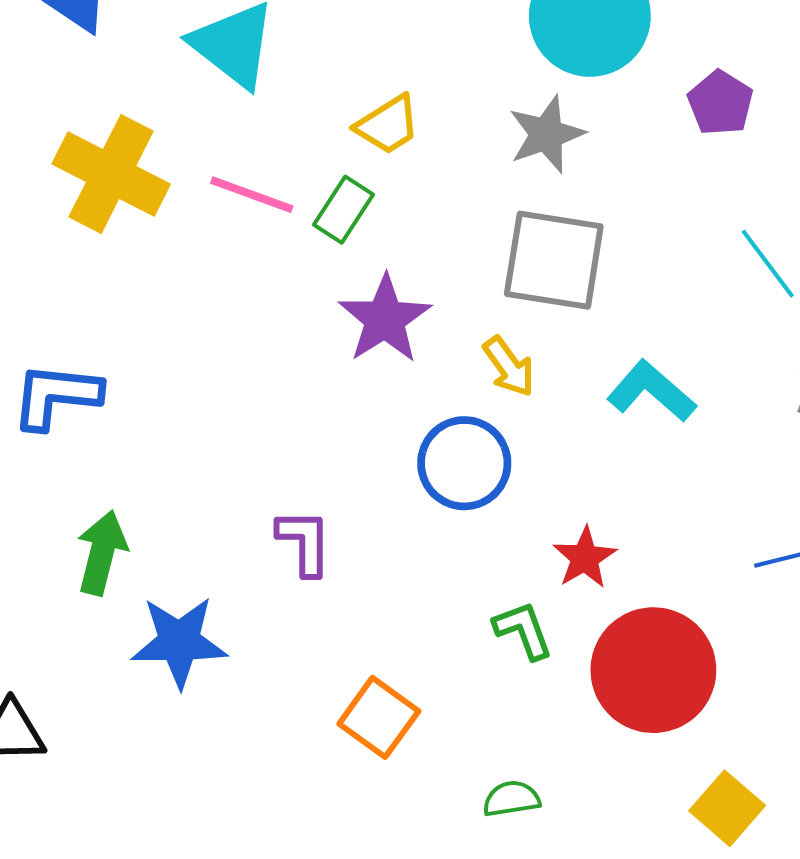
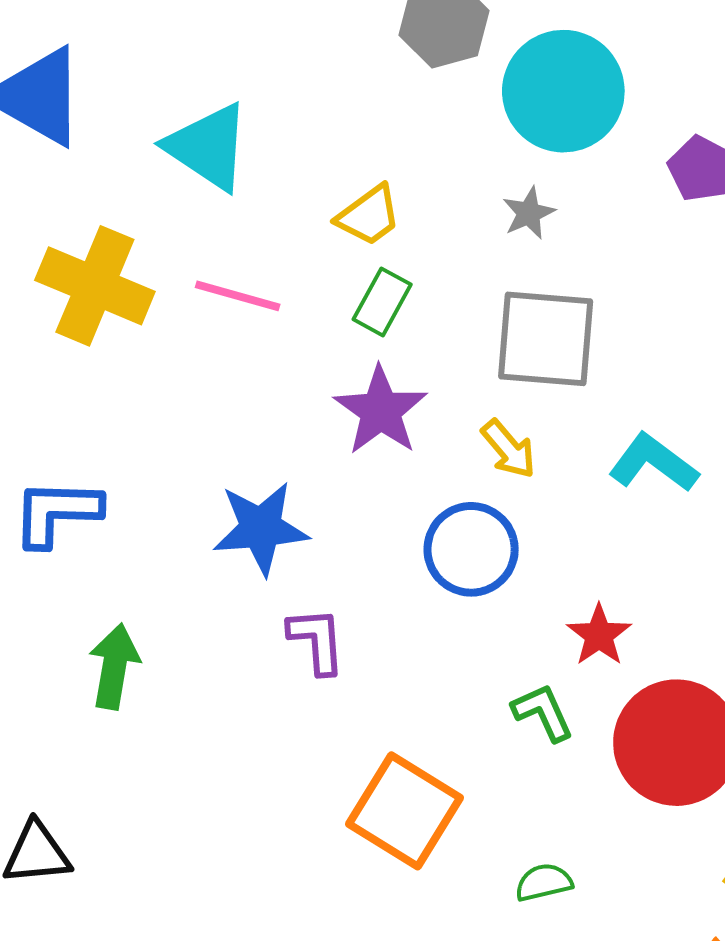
gray star: (546, 134) -> (529, 213), size x0.7
green rectangle: (344, 210) -> (382, 302), moved
blue star: (179, 642) -> (261, 528), moved
orange square: (379, 717) -> (405, 811), size x1.4

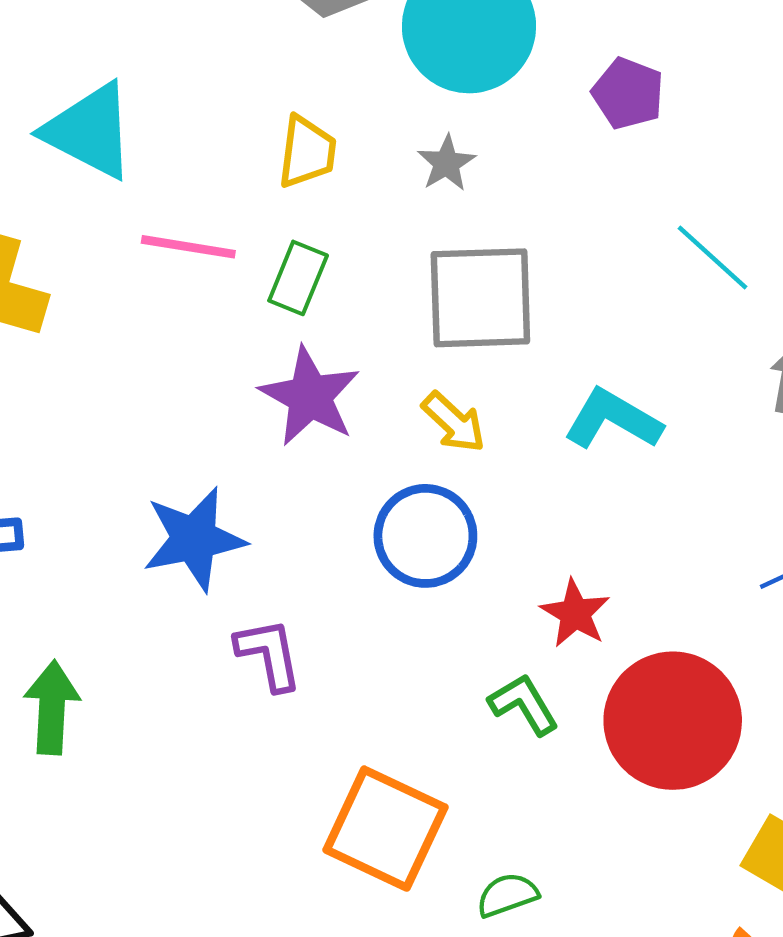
yellow trapezoid: (369, 216) -> (307, 152), moved, turned -40
pink line: (238, 296) -> (188, 247), moved
green semicircle: (544, 882) -> (507, 895), moved

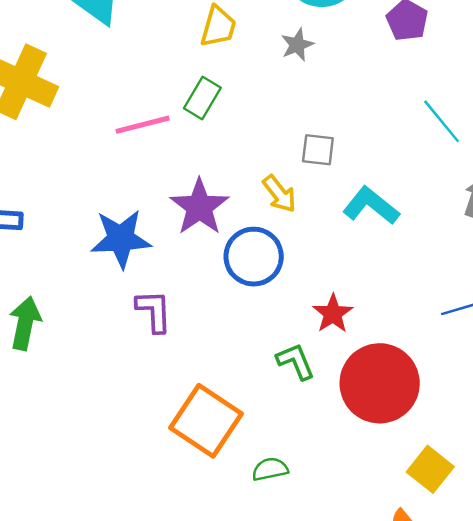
pink line: (188, 247) -> (143, 125), moved, turned -32
gray square: (480, 298) -> (318, 150), moved, size x0.5
purple star: (310, 396) -> (199, 207), moved

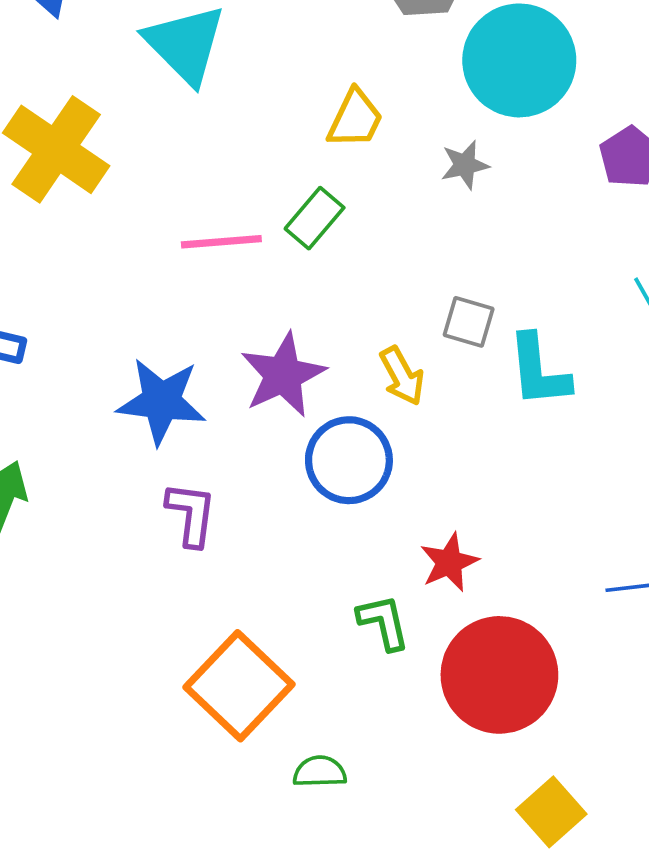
cyan L-shape: (371, 206) -> (539, 371), moved, turned -144

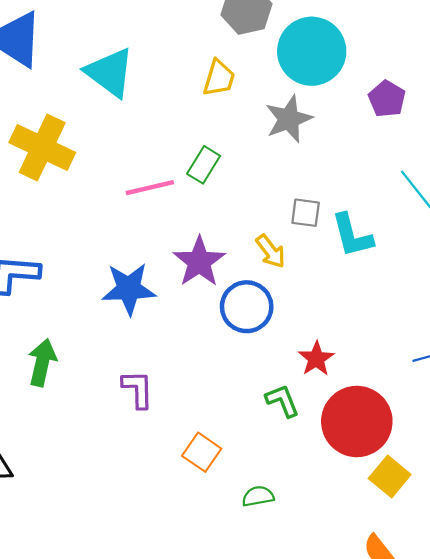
yellow trapezoid: (355, 119) -> (219, 78), moved
gray star: (465, 165) -> (289, 119), size x1.6
purple L-shape: (191, 514) -> (138, 389), moved
orange square: (239, 686) -> (202, 452), size x0.6
yellow square: (551, 812) -> (390, 476), moved

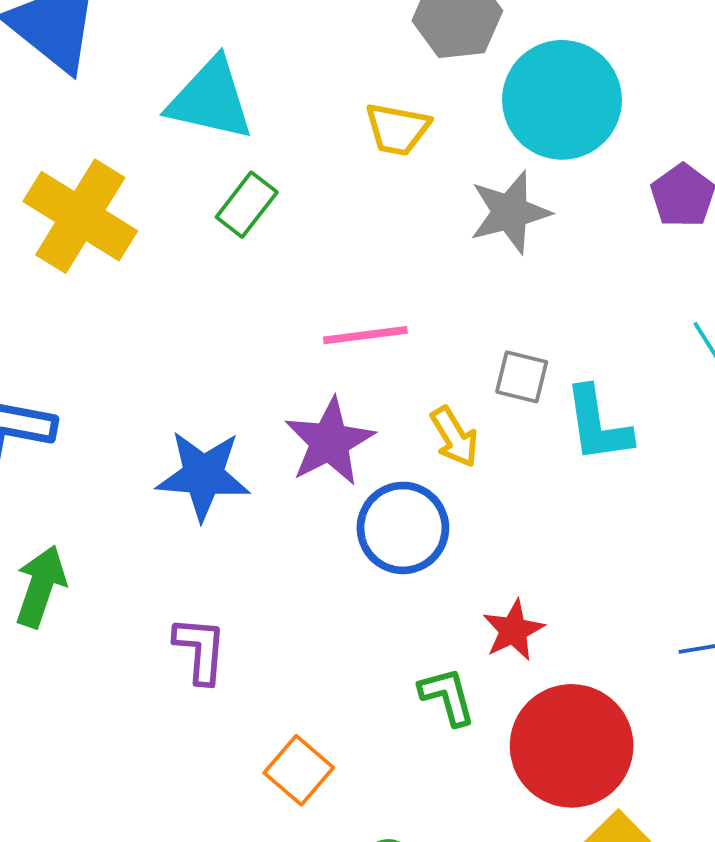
cyan triangle: (110, 72) -> (210, 99), turned -30
yellow trapezoid: (219, 78) -> (397, 129), turned 78
green rectangle: (204, 165) -> (247, 205), moved
pink line: (150, 188) -> (365, 335), moved

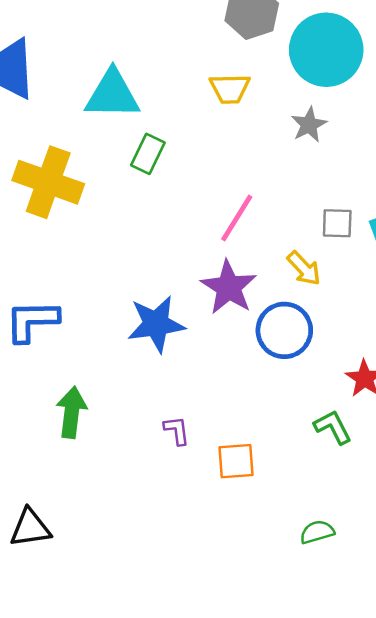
gray star: (510, 212) -> (309, 125), size x0.7
pink line: (365, 335) -> (237, 218), turned -39
purple L-shape: (200, 650) -> (177, 430), size x0.7
orange square: (299, 770) -> (236, 461), moved, turned -33

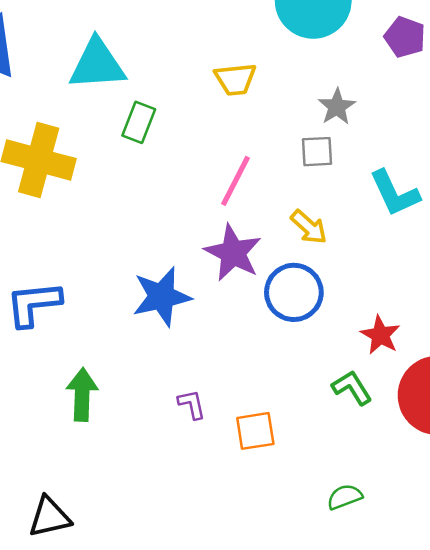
yellow trapezoid: (230, 89) -> (235, 79), moved
gray star: (309, 125) -> (337, 107), moved
gray square: (337, 223) -> (317, 152), moved

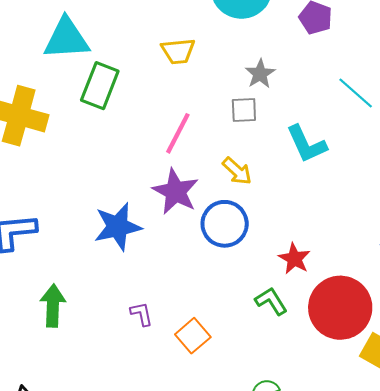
green rectangle: (139, 122) -> (100, 86), size x1.4
orange square: (255, 431) -> (193, 336), turned -32

